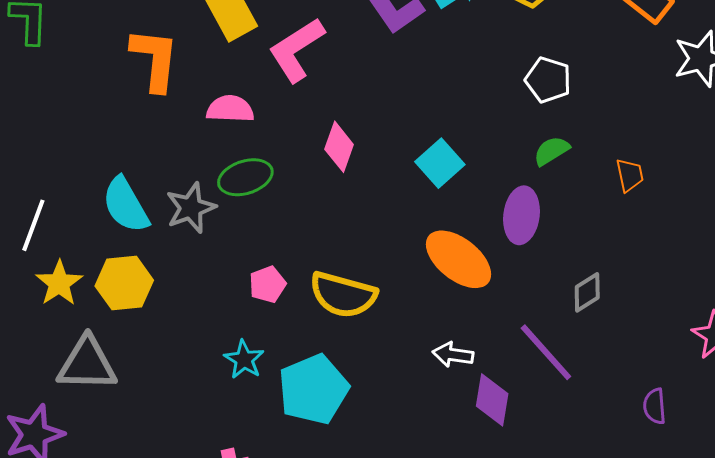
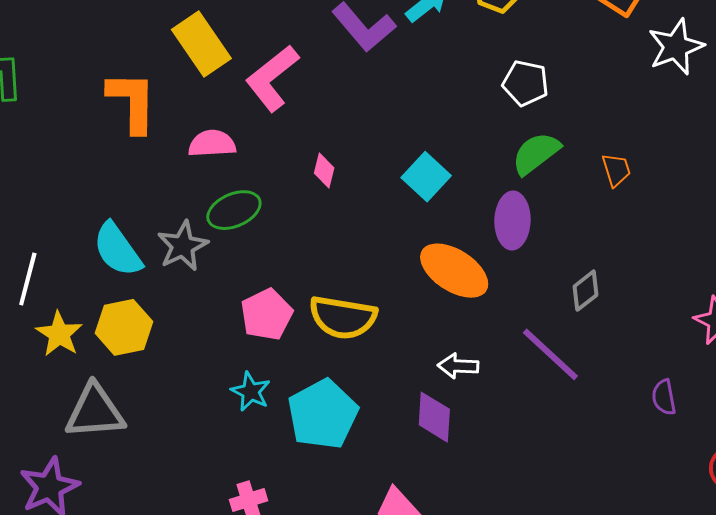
pink diamond: (339, 147) -> (324, 170), size x0.7
green semicircle: (551, 151) -> (536, 153), size x1.4
pink pentagon: (267, 284) -> (267, 314), size x1.4
purple diamond: (492, 400) -> (434, 417), moved

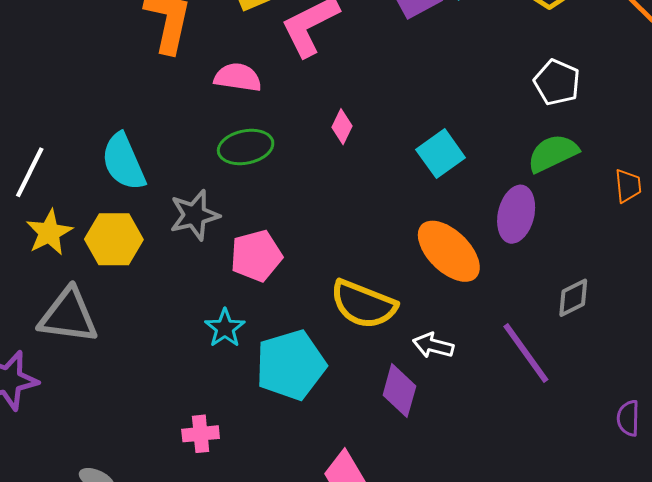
gray star: (183, 246) -> (194, 215), moved
yellow semicircle: (343, 317) -> (363, 304), moved

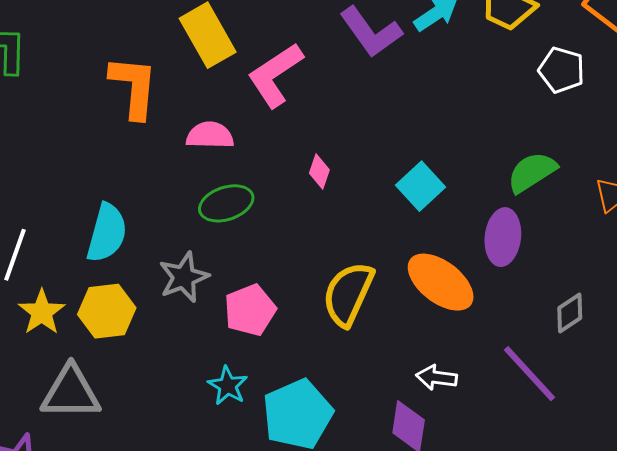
white pentagon: (557, 82) -> (561, 70), moved
cyan semicircle: (124, 162) -> (107, 233), turned -134
yellow semicircle: (363, 304) -> (348, 294), moved, turned 100

